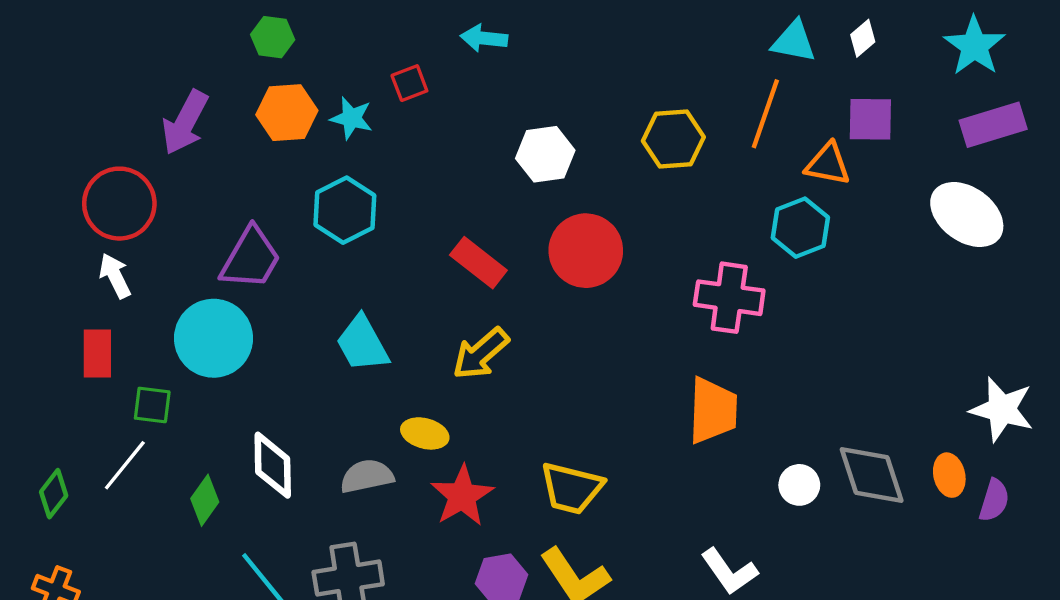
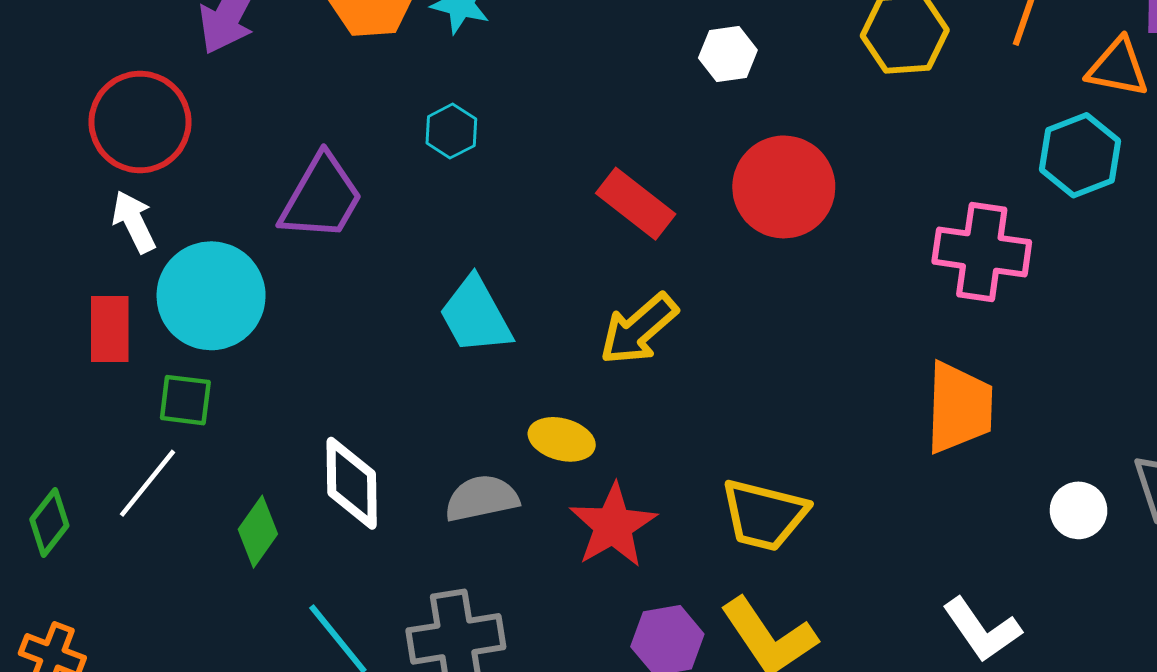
white hexagon: (545, 154) -> (728, 54), size x0.7
cyan hexagon: (345, 210) -> (451, 131), size x0.6
cyan circle: (214, 338) -> (211, 296), moved

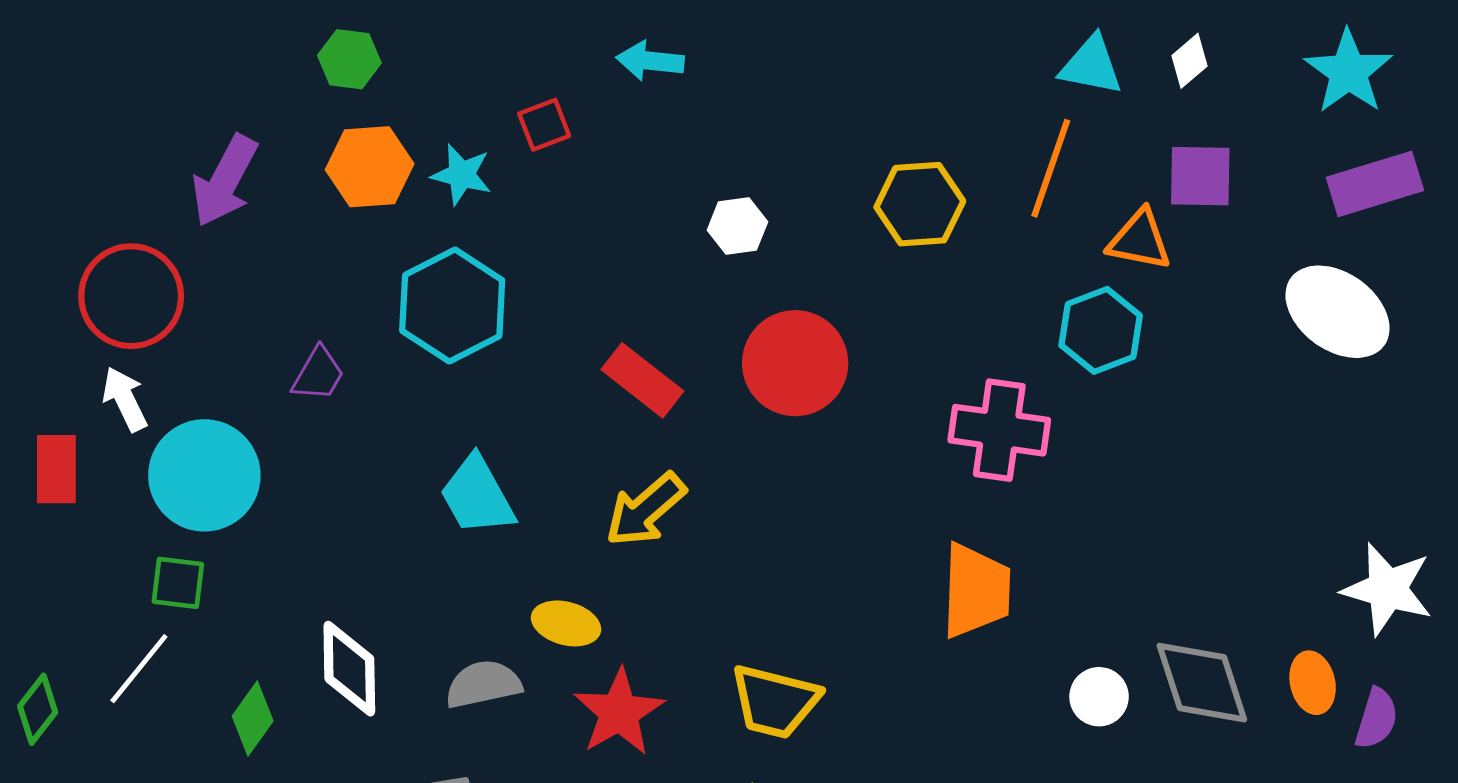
cyan hexagon: (451, 131) -> (452, 305), size x2.0
purple trapezoid: (321, 198) -> (318, 374), size x0.6
red rectangle: (110, 329) -> (56, 469), moved

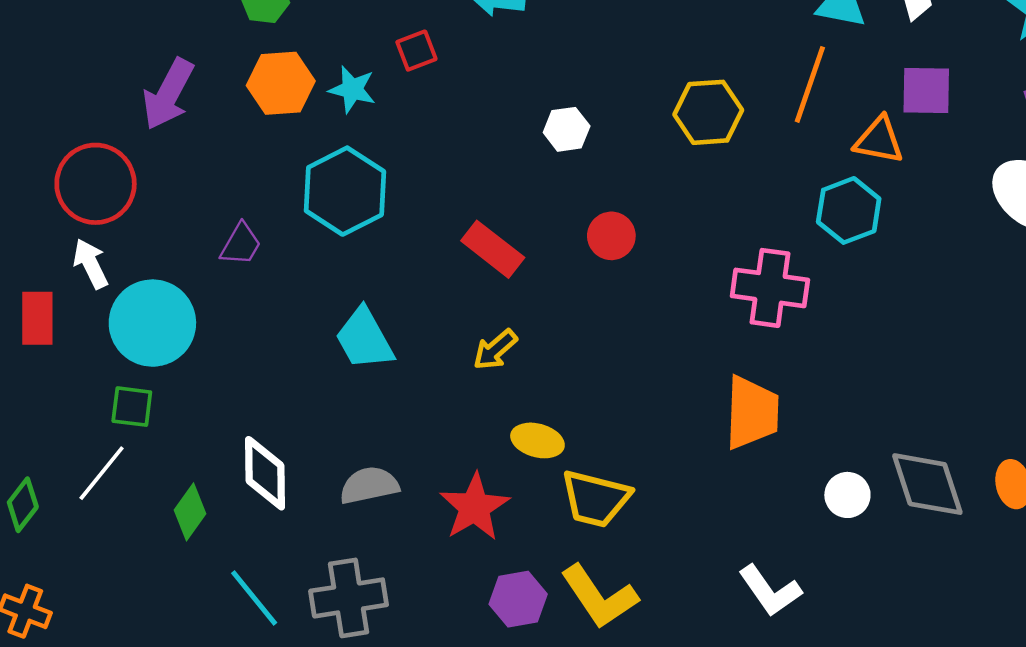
red circle: (795, 363) -> (611, 236), size x0.6
yellow arrow: (645, 510) -> (495, 350), size x0.7
yellow ellipse: (566, 623) -> (537, 440), moved

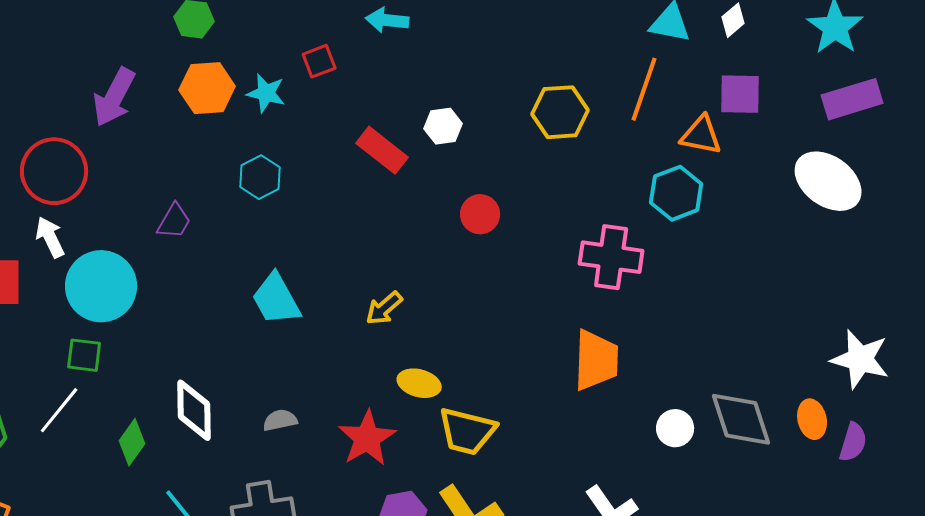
cyan hexagon: (345, 191) -> (260, 177), size x0.6
red rectangle: (493, 249) -> (382, 150), moved
gray semicircle: (369, 485) -> (280, 420), size x0.7

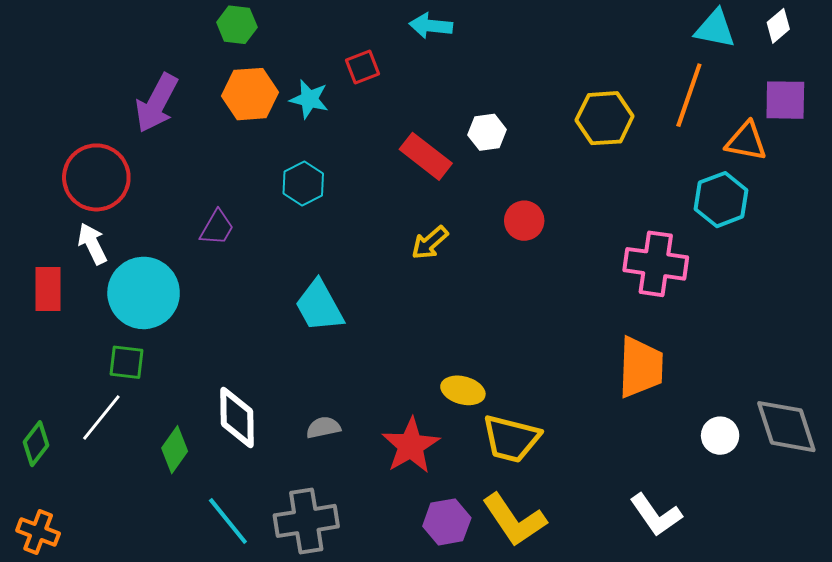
yellow arrow: (384, 308) -> (430, 243), moved

